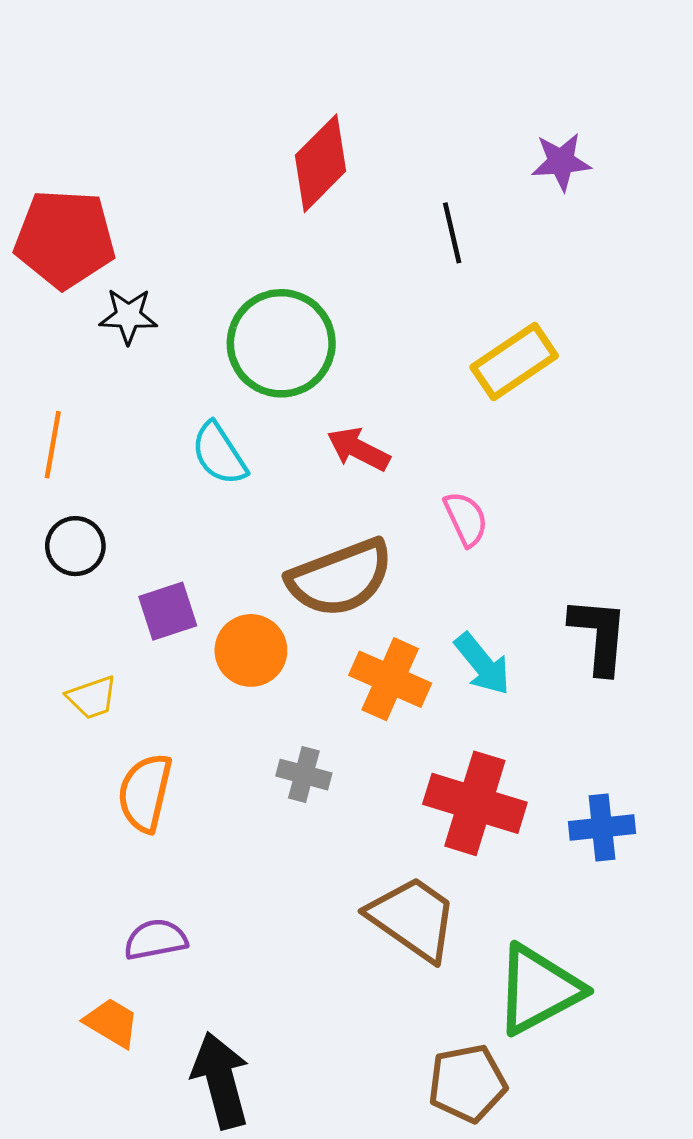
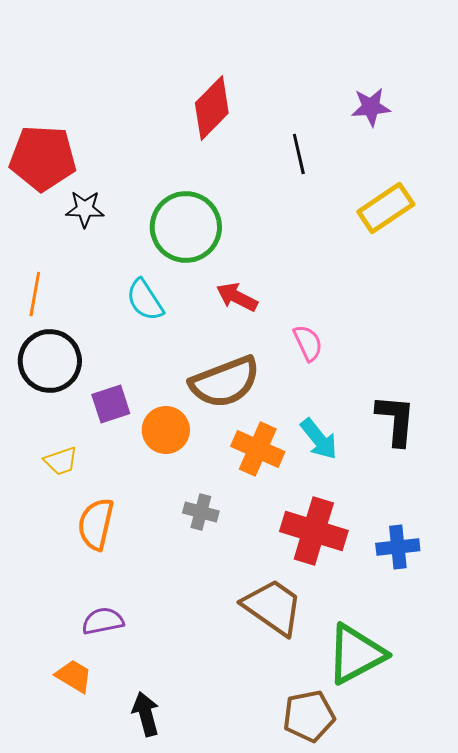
yellow rectangle: (514, 361) -> (386, 208), moved
black circle: (75, 546) -> (50, 361), size x1.6
black arrow: (221, 1080) -> (146, 714), size x0.7

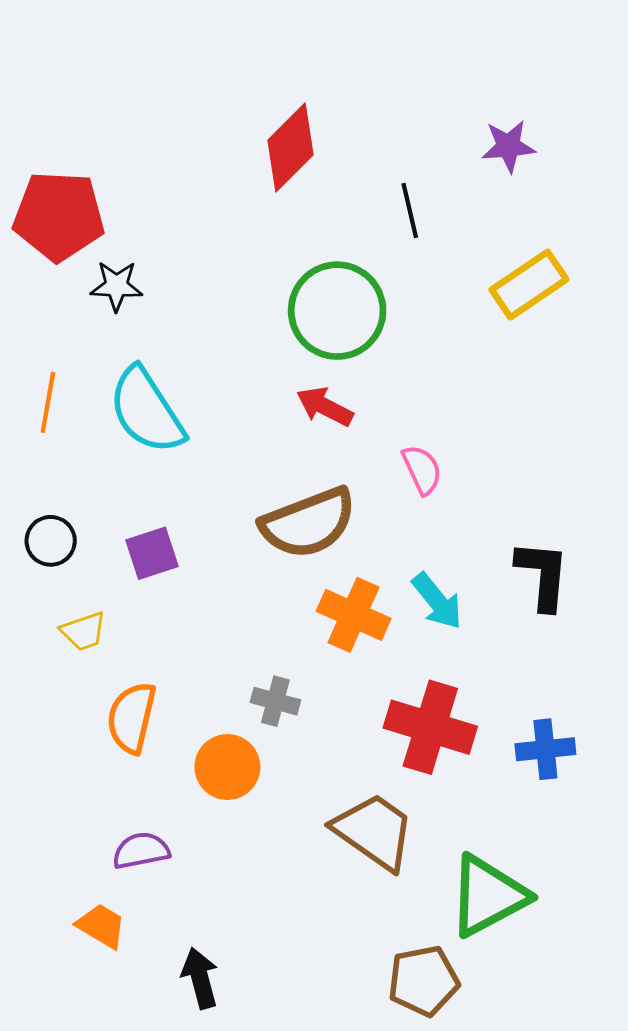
green circle: (186, 227) -> (337, 311), moved
cyan semicircle: (145, 300) -> (147, 411), moved, size x1.5
black circle: (50, 361) -> (51, 541), moved, size x0.6
orange circle: (166, 430) -> (227, 767), moved

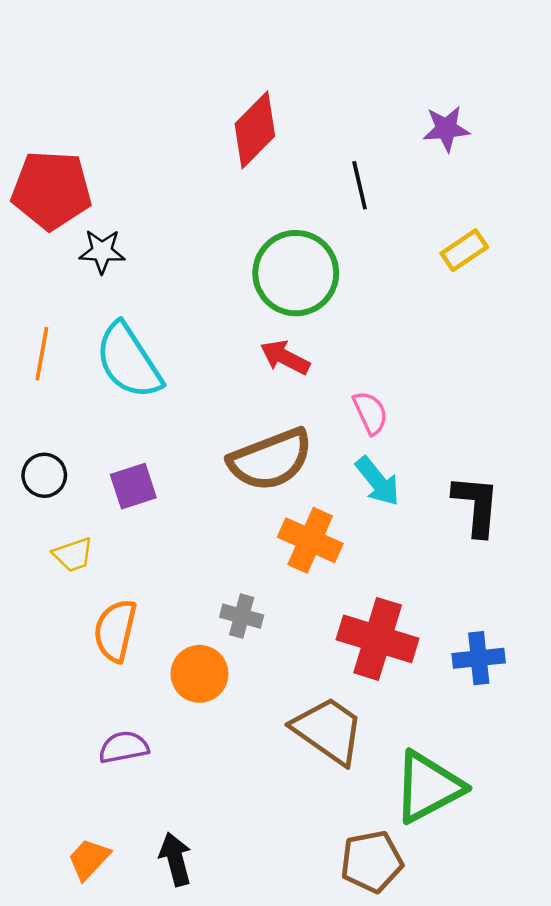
yellow rectangle: (529, 285) -> (464, 250), size x0.7
cyan arrow: (437, 601) -> (378, 481), moved
orange trapezoid: (101, 926) -> (89, 859), moved, turned -78

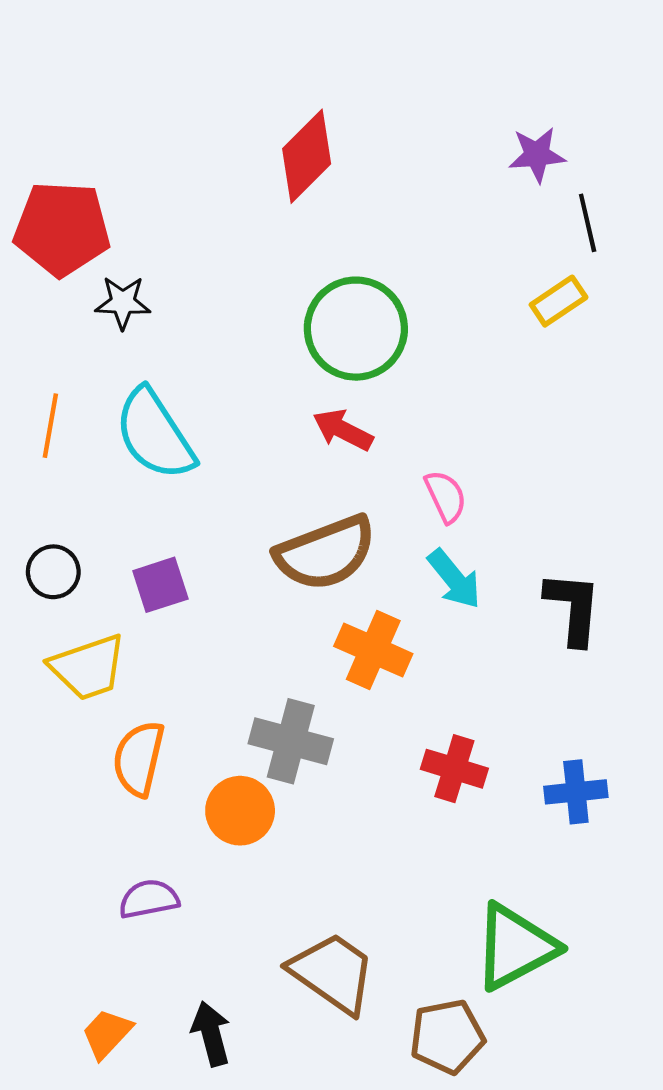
black line: (360, 185) -> (588, 223), moved
yellow trapezoid: (73, 555) -> (88, 667), size x1.6
gray cross: (242, 616) -> (291, 741), size x1.6
red cross: (378, 639) -> (454, 769), size x0.7
brown trapezoid: (328, 730) -> (333, 973), moved

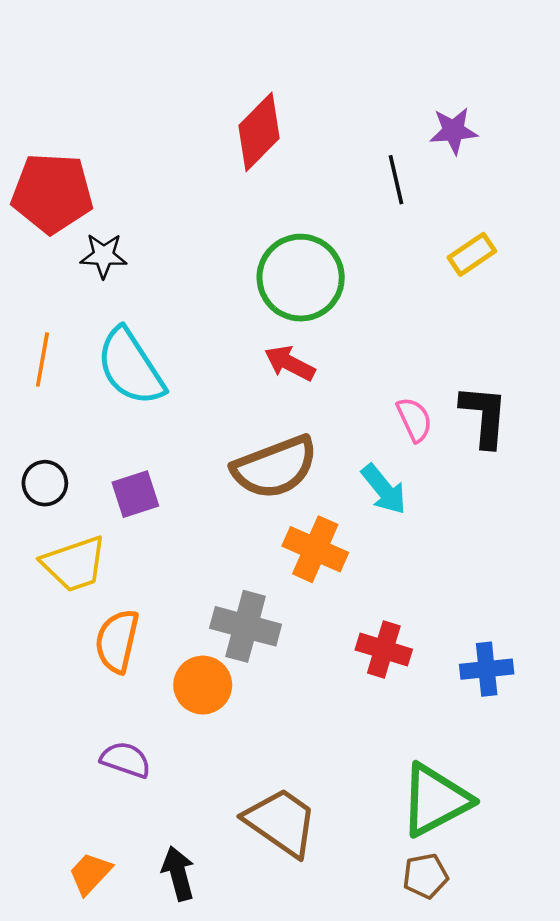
black line: (588, 223) -> (396, 180), moved
pink semicircle: (446, 496) -> (414, 420), moved
black L-shape: (573, 608) -> (484, 416), moved
purple semicircle: (149, 899) -> (126, 760), turned 30
brown pentagon: (447, 1037) -> (425, 876), moved, size x0.7

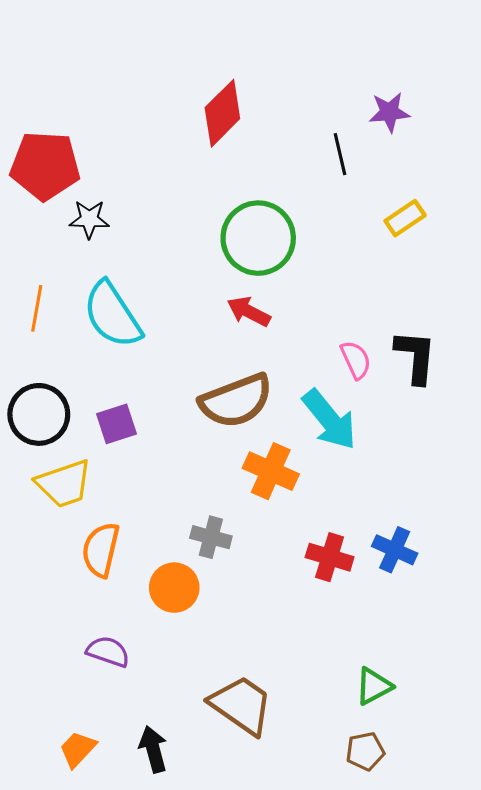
black circle: (45, 483) -> (39, 414), size x1.6
cyan arrow: (384, 489) -> (330, 420), size x1.4
gray cross: (246, 626) -> (211, 537), size x0.7
blue cross: (487, 669) -> (395, 550), moved, turned 30
green triangle: (435, 800) -> (374, 686), size x0.6

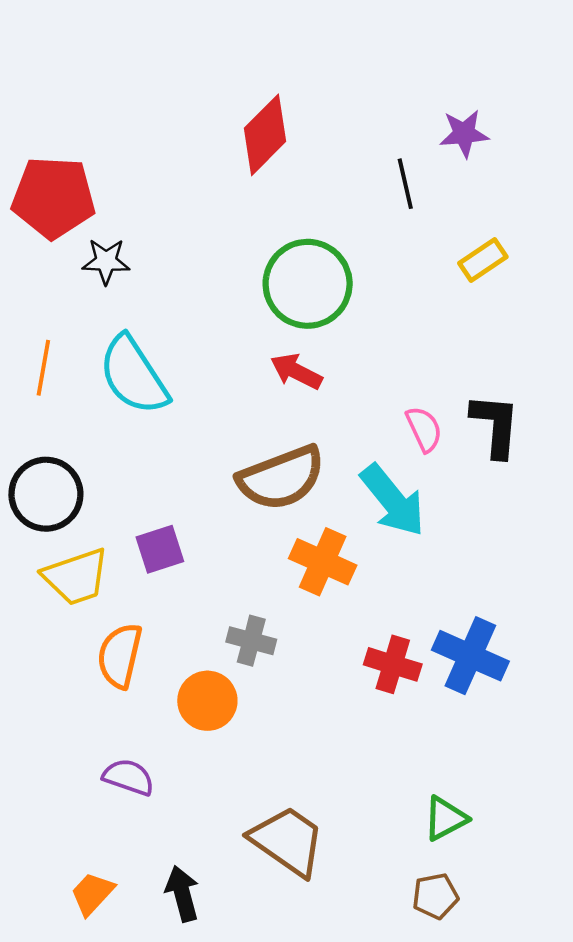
purple square: (116, 424) -> (160, 549), moved
blue cross: (395, 550) -> (470, 656), size x1.4

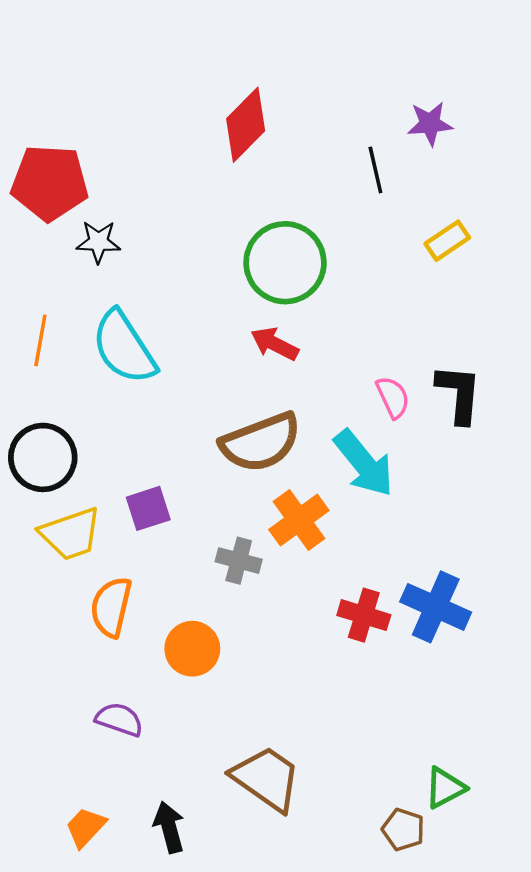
orange cross: (323, 562) -> (299, 520), turned 30
gray cross: (251, 641) -> (239, 561), moved
green triangle: (445, 818) -> (445, 788), moved
brown pentagon: (435, 896) -> (403, 830), turned 30

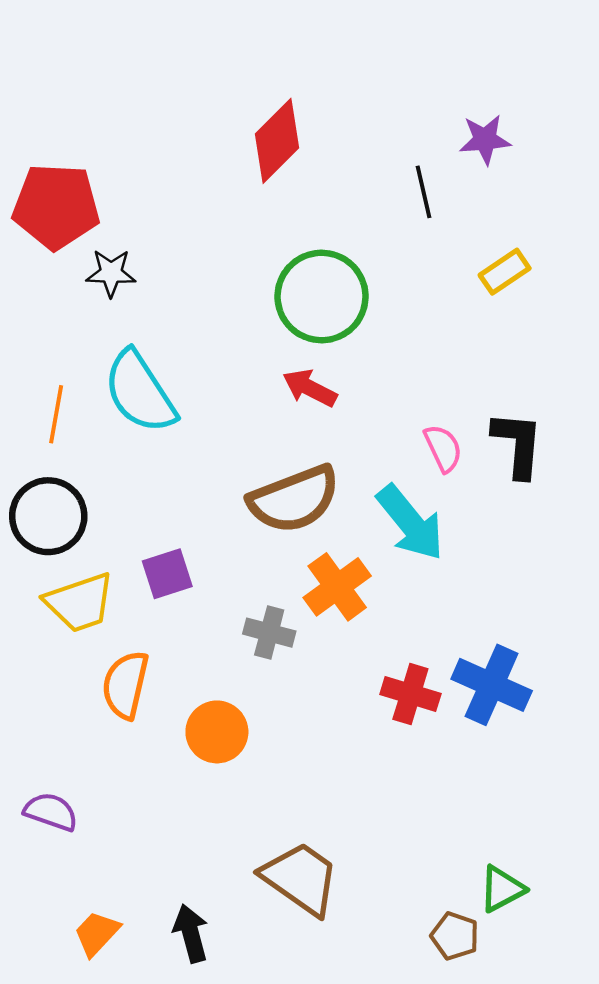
orange line: (40, 340) -> (56, 414), moved
purple semicircle: (119, 719) -> (51, 812), moved

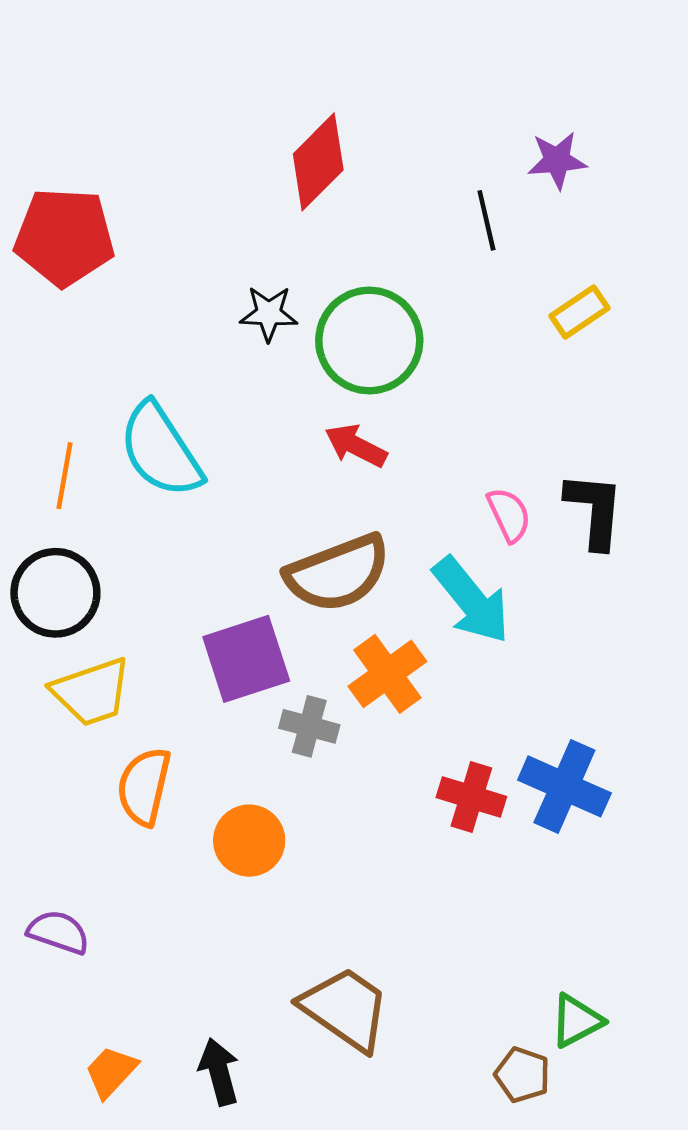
black star: (111, 273) -> (269, 313), moved
purple square: (167, 574) -> (246, 659), moved, size x1.5

